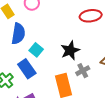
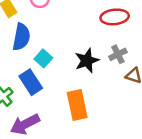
gray cross: (83, 71) -> (118, 54), moved

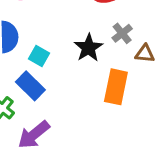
orange rectangle: (77, 105) -> (116, 87), moved, turned 36

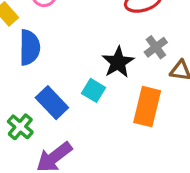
cyan square: (39, 56) -> (93, 90), moved

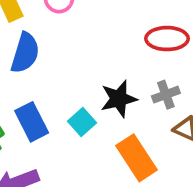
orange rectangle: (147, 107) -> (136, 158), turned -63

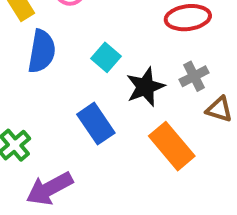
blue rectangle: (32, 122) -> (96, 124), moved
cyan square: (82, 122) -> (106, 57), moved

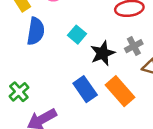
blue rectangle: (96, 124) -> (85, 89), moved

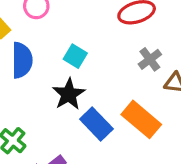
black star: (103, 53) -> (69, 94), moved

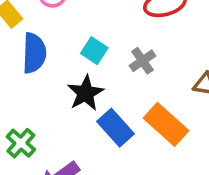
gray cross: (150, 59) -> (142, 61), moved

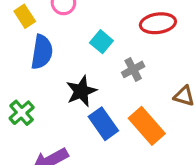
cyan square: (94, 51) -> (101, 42), moved
green cross: (21, 143) -> (22, 113), moved

